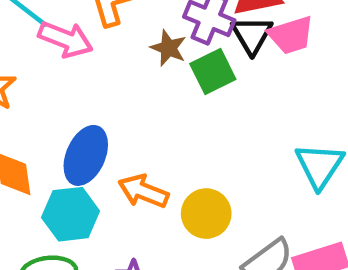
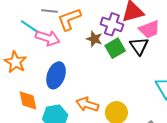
black triangle: (252, 35) -> (139, 46), moved
blue ellipse: (86, 155) -> (56, 75), moved

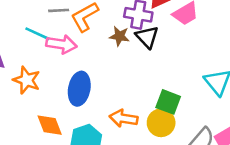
black triangle: (139, 46) -> (147, 37), moved
green square: (115, 48) -> (168, 102), moved, turned -30

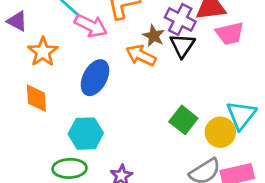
orange arrow: (124, 118) -> (141, 55), moved
yellow circle: (161, 123) -> (220, 132), moved
orange diamond: (50, 125) -> (36, 98), moved

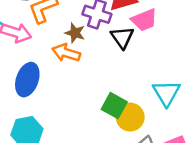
black triangle: (182, 45) -> (122, 37), moved
yellow circle: (220, 132) -> (130, 117), moved

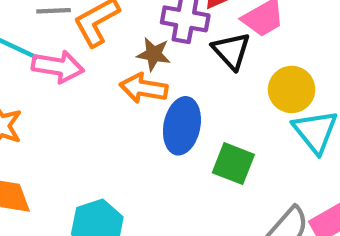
blue ellipse: (27, 80) -> (182, 126), moved
yellow circle: (130, 117) -> (292, 89), moved

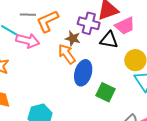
black triangle: (231, 51) -> (109, 40), turned -42
orange arrow: (144, 88) -> (67, 54), turned 40

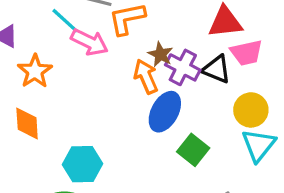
purple cross: (89, 23) -> (183, 67), moved

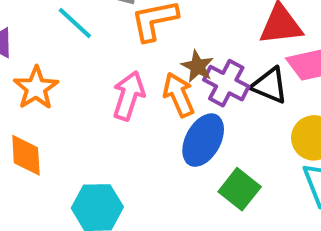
pink arrow: (89, 42) -> (129, 96), moved, turned -99

